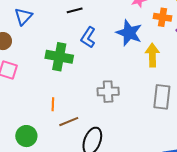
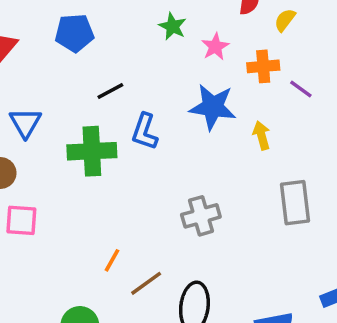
yellow arrow: (152, 55) -> (262, 135), size x0.7
green cross: (59, 57) -> (92, 151), moved
orange line: (53, 104) -> (112, 260), turned 40

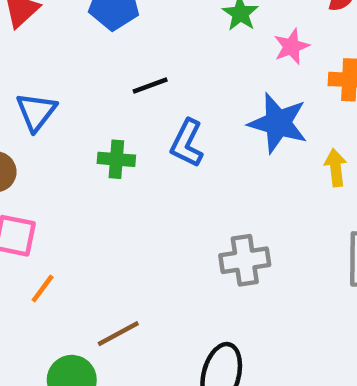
green cross: (92, 151) -> (116, 159), size x0.6
orange line: (112, 260) -> (43, 288), moved
brown line: (146, 283) -> (118, 334), moved

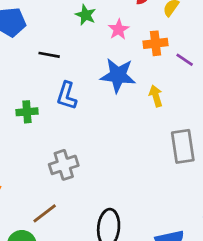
black line: (150, 86) -> (49, 55), moved, turned 40
gray cross: (245, 260) -> (64, 165), moved

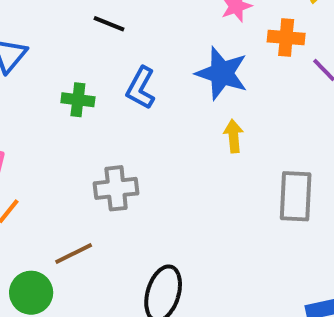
black line: (49, 55) -> (109, 24), moved
yellow arrow: (156, 96) -> (234, 136), moved

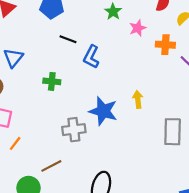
blue star: (222, 73) -> (103, 111), moved
blue L-shape: (141, 88) -> (91, 57), moved

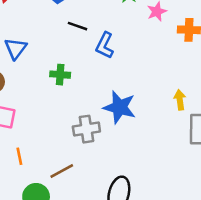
yellow arrow: (138, 99) -> (180, 100), moved
orange line: (15, 143) -> (19, 156), moved, turned -48

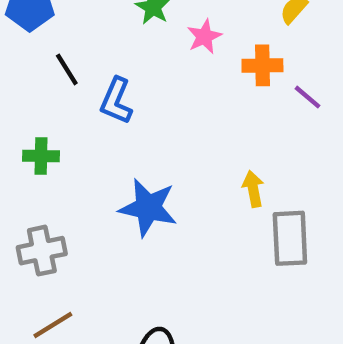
black line: (78, 26) -> (67, 69), turned 42
gray cross: (86, 129) -> (42, 251), moved

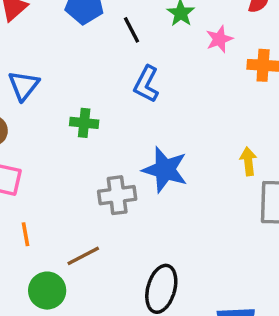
black line: (67, 69) -> (132, 30), moved
gray cross: (42, 251) -> (117, 195), moved

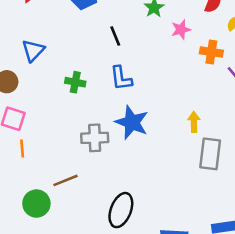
black line: (132, 30) -> (115, 36), moved
blue L-shape: (146, 84) -> (121, 78), moved, turned -40
orange line: (25, 234) -> (22, 149), moved

